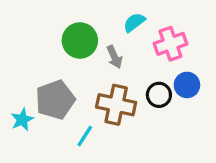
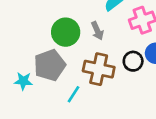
green circle: (80, 40) -> (66, 32), moved
cyan star: (22, 120) -> (23, 81), turned 30

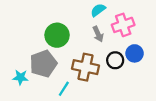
gray arrow: (97, 31) -> (98, 34), moved

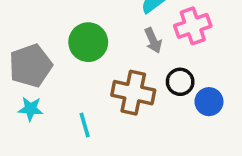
blue circle: (135, 53) -> (209, 102), moved
gray pentagon: (43, 64) -> (31, 66), moved
cyan line: (64, 89) -> (85, 125), moved, turned -49

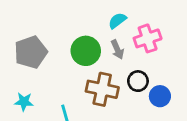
green circle: (88, 42) -> (86, 51), moved
gray pentagon: (31, 66) -> (31, 52), moved

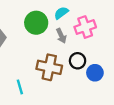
green circle: (86, 51) -> (36, 23), moved

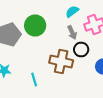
green circle: (36, 23) -> (35, 26), moved
black circle: (78, 61) -> (81, 50), moved

